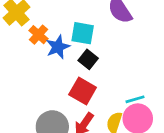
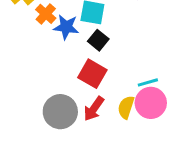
blue star: (58, 47) -> (66, 27), turned 30

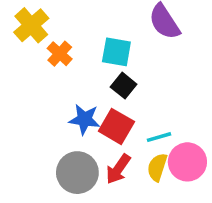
blue star: (66, 27) -> (84, 119), moved
cyan line: (148, 82) -> (159, 137), moved

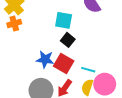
orange cross: (60, 54) -> (14, 23), moved, turned 32
cyan line: (159, 137) -> (88, 70), turned 32

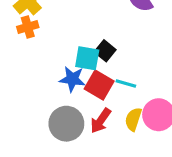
cyan square: (64, 20) -> (87, 58), moved
cyan line: (88, 70) -> (126, 84), moved

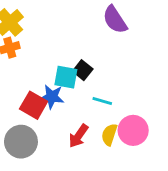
red square: (99, 85) -> (34, 105), moved
gray circle: (66, 124) -> (21, 142), moved

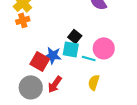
cyan square: (66, 77) -> (71, 49), moved
pink circle: (133, 130) -> (104, 48), moved
red arrow: (78, 136) -> (55, 84), moved

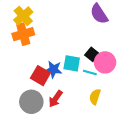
orange cross: (23, 20) -> (23, 34), size x1.5
black square: (75, 36) -> (92, 54), moved

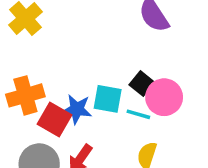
orange cross: (23, 34) -> (25, 95), moved

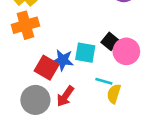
orange cross: (25, 95) -> (25, 25), moved
cyan line: (138, 114) -> (104, 81), moved

